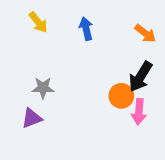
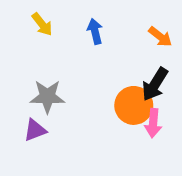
gray star: (43, 88) -> (47, 97), size x1.4
orange circle: (121, 96) -> (134, 105), size x1.4

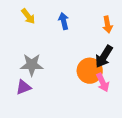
orange arrow: (160, 37) -> (107, 25), turned 42
pink arrow: (153, 123) -> (103, 83), turned -30

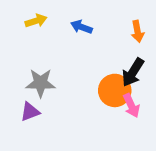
yellow arrow: (28, 16) -> (36, 21), turned -70
blue arrow: (64, 21) -> (81, 27), turned -56

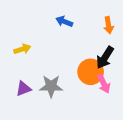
yellow arrow: (36, 21) -> (22, 49), moved
gray star: (41, 83) -> (51, 86), moved

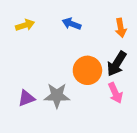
yellow arrow: (22, 49) -> (25, 25), moved
orange circle: (91, 72) -> (87, 70), moved

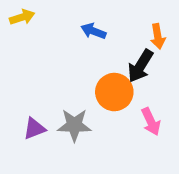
yellow arrow: (25, 25) -> (22, 17), moved
black arrow: (117, 64) -> (140, 66), moved

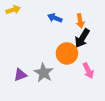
orange arrow: (158, 36) -> (80, 21), moved
gray star: (74, 125) -> (44, 73), turned 30

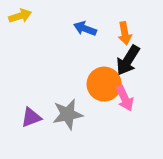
pink arrow: (88, 71) -> (125, 98), moved
gray star: (44, 73) -> (68, 114), turned 30

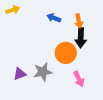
black arrow: (128, 60) -> (81, 38), turned -30
pink arrow: (125, 98) -> (79, 79), moved

